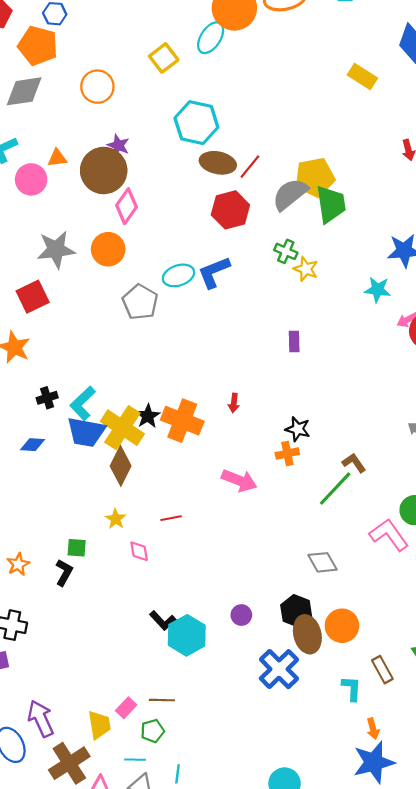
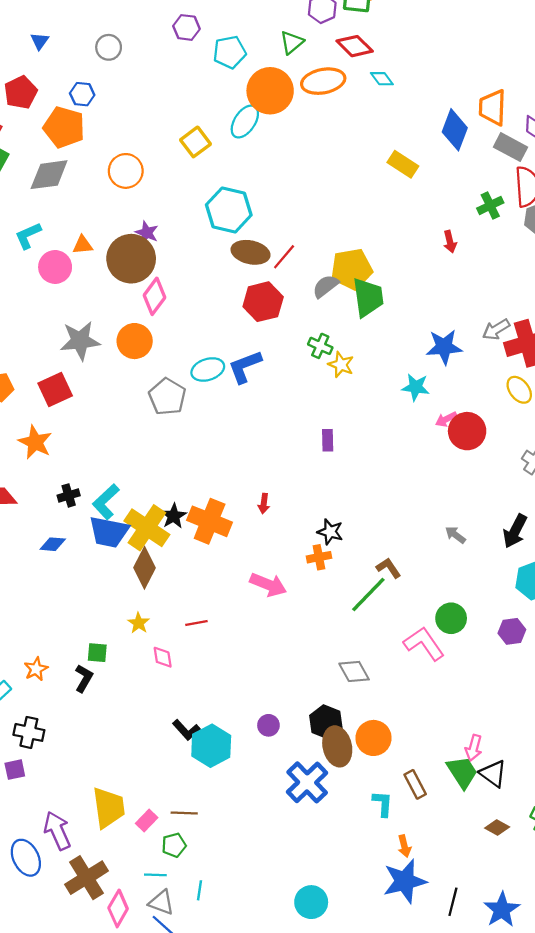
gray semicircle: (290, 194) -> (326, 286), size x0.7
yellow trapezoid: (99, 725) -> (109, 808), moved, size x1.4

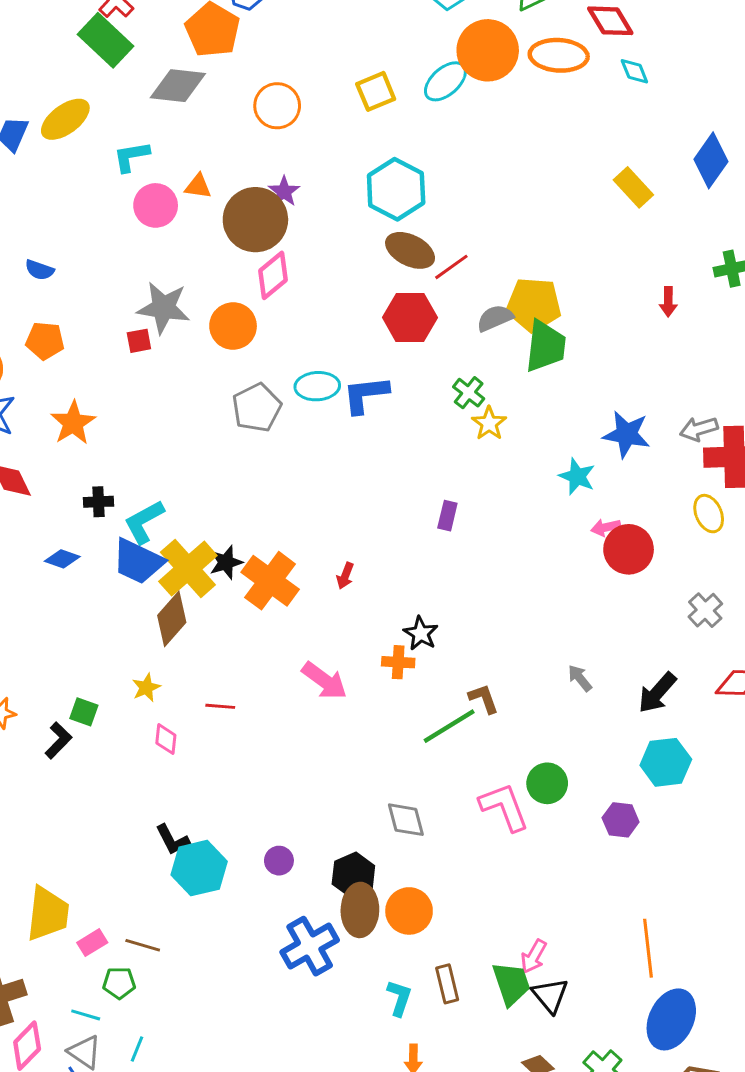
red square: (55, 390) -> (139, 341), moved, size x0.6

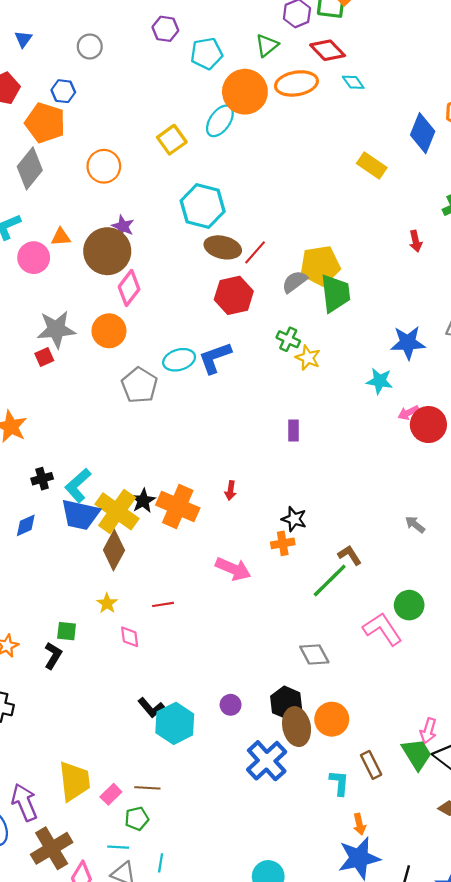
gray diamond: (178, 86) -> (30, 168), turned -45
blue diamond: (62, 559) -> (26, 525), turned -30

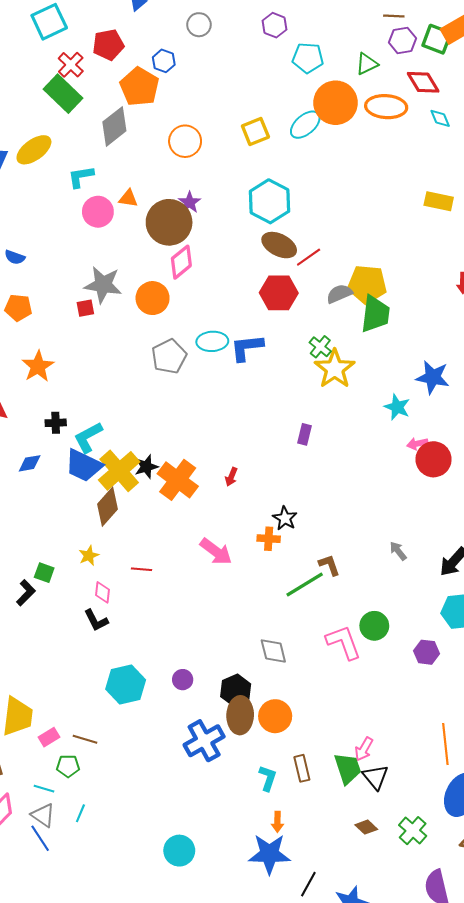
yellow rectangle: (372, 165) -> (439, 201), turned -36
yellow star: (308, 358) -> (335, 369), size x1.6
black L-shape: (151, 708) -> (96, 620), moved

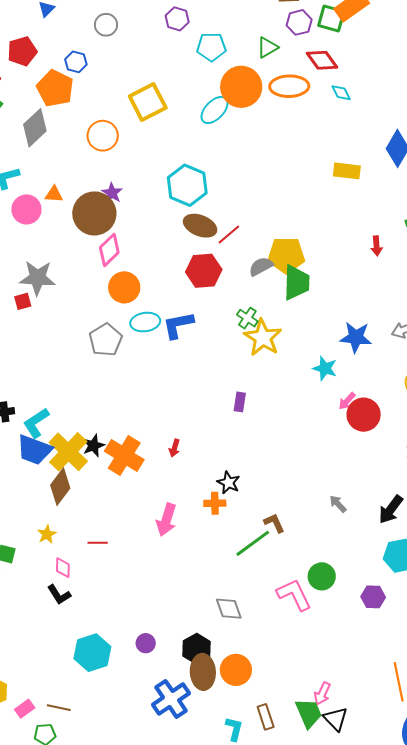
yellow square: (255, 131) -> (148, 102), moved, size x1.4
orange circle: (153, 298) -> (124, 287), moved
pink arrow: (417, 444) -> (347, 401), turned -30
pink arrow: (216, 552) -> (166, 520), turned 76

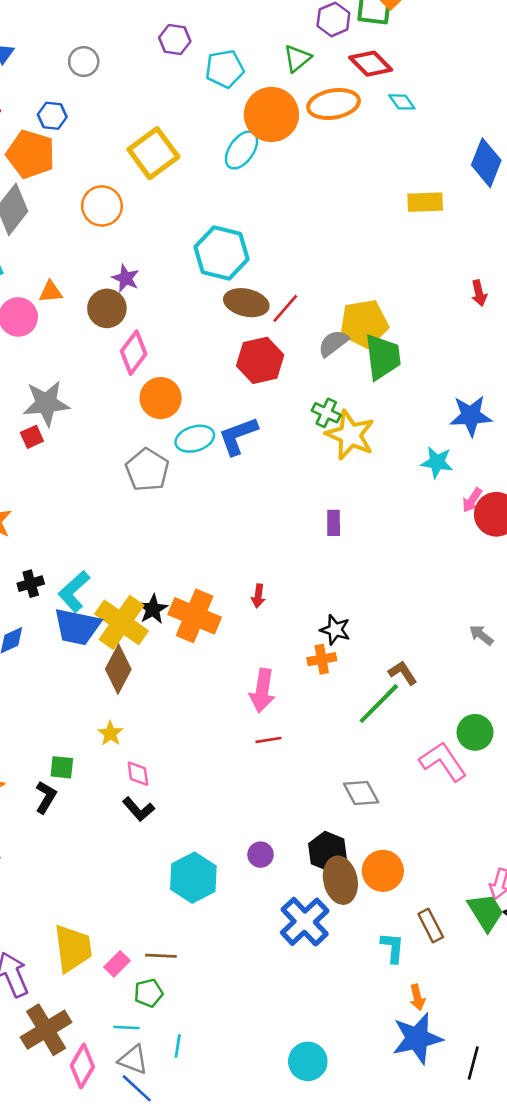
brown circle: (94, 213) -> (107, 308), size x0.7
red line: (98, 543) -> (268, 740), moved

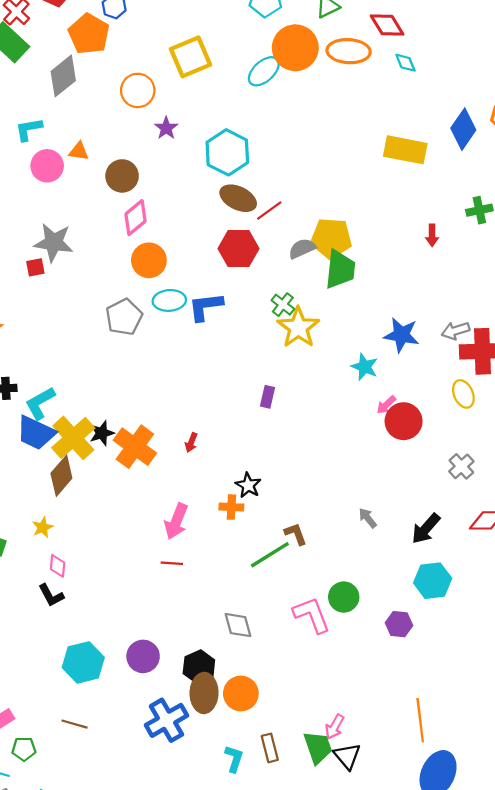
yellow rectangle: (425, 202) -> (405, 150), size x1.4
purple star: (126, 278) -> (166, 128), moved
purple circle: (261, 855) -> (143, 656), size x1.5
brown line: (161, 956) -> (74, 724), moved

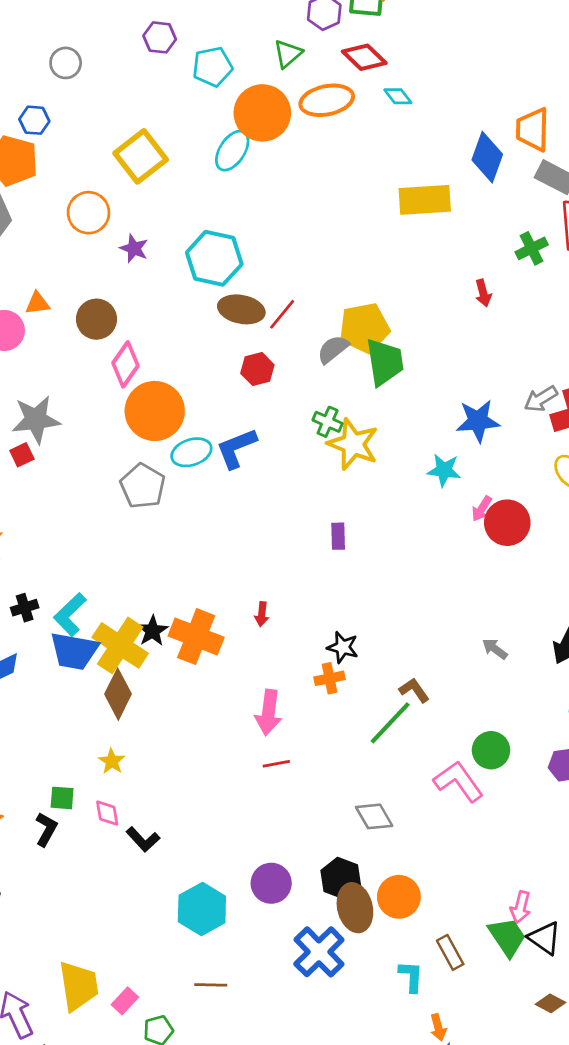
red hexagon: (238, 249) -> (257, 369), size x0.7
orange circle: (149, 260) -> (155, 411), size x1.4
pink diamond: (58, 566) -> (107, 813), moved

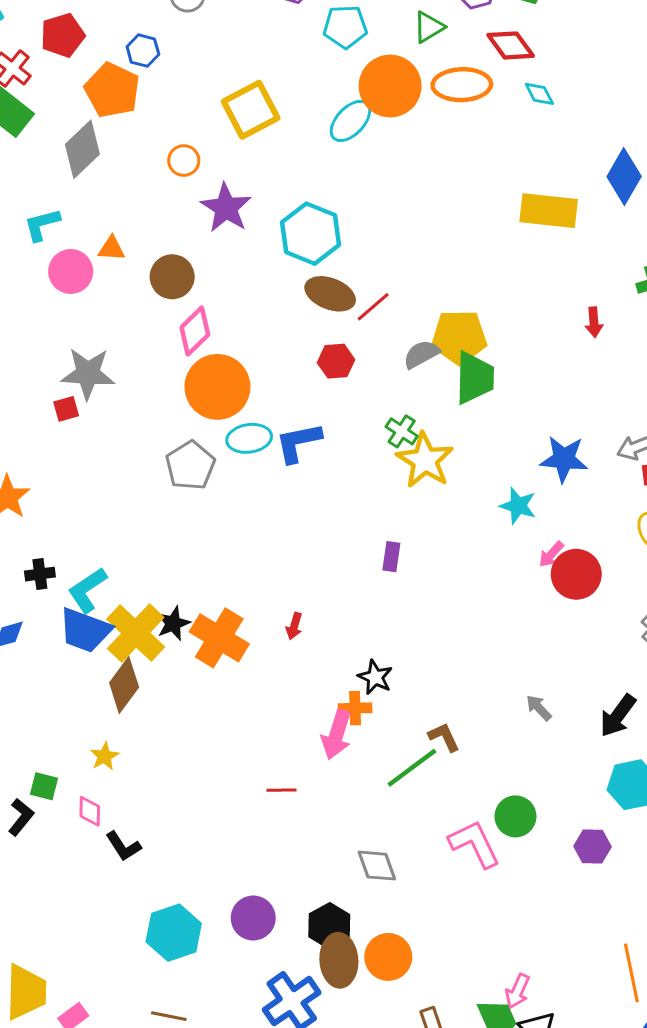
orange circle: (88, 213) -> (184, 161), size x0.7
purple star: (134, 248) -> (226, 208), size x1.6
pink arrow: (268, 712) -> (337, 735), moved

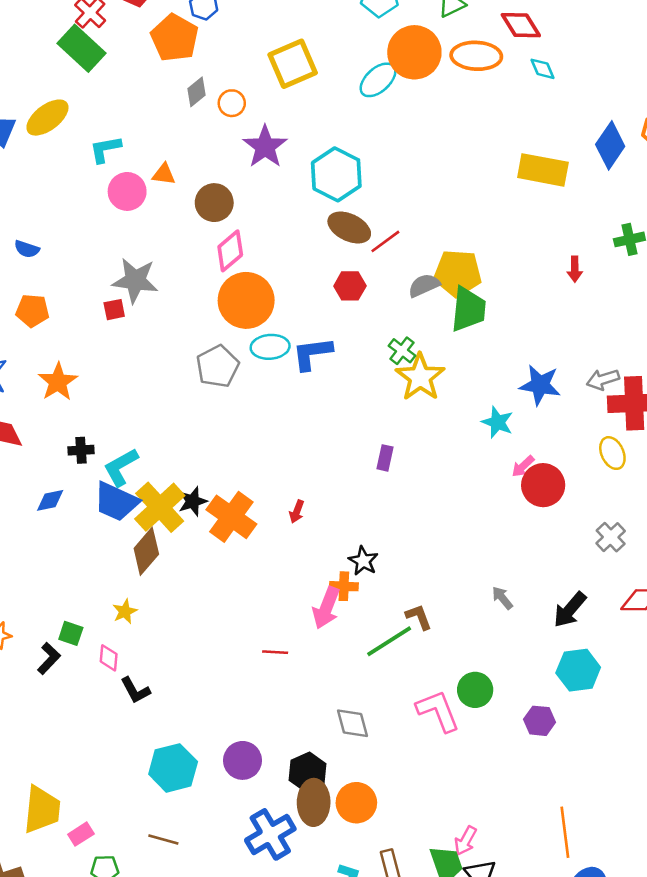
gray diamond: (82, 149) -> (197, 92), moved, size x0.6

